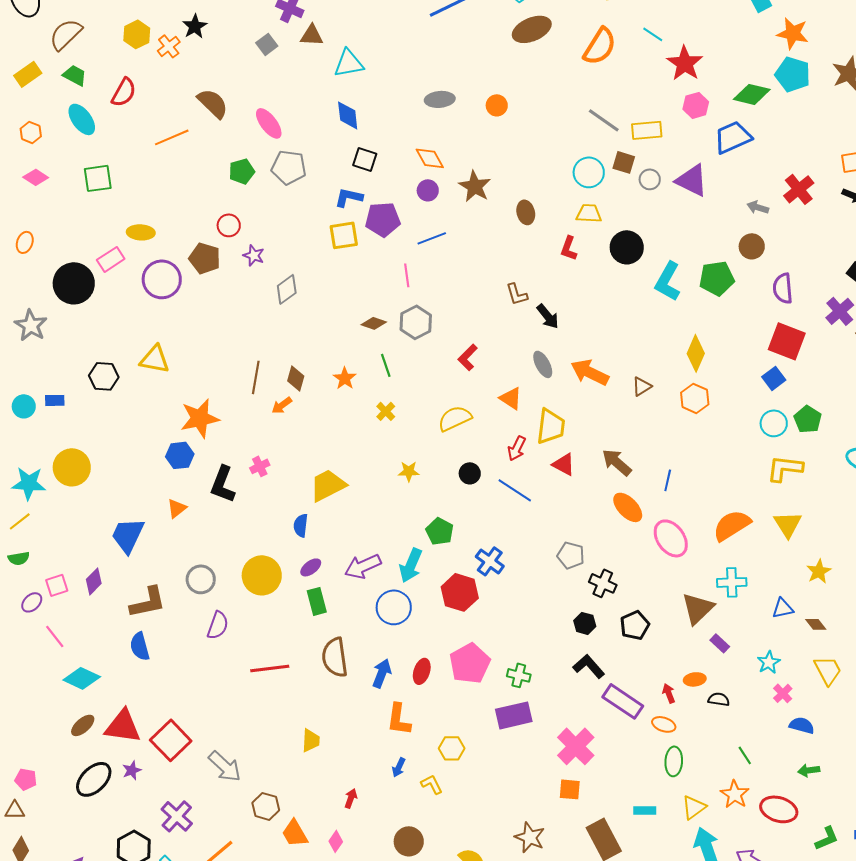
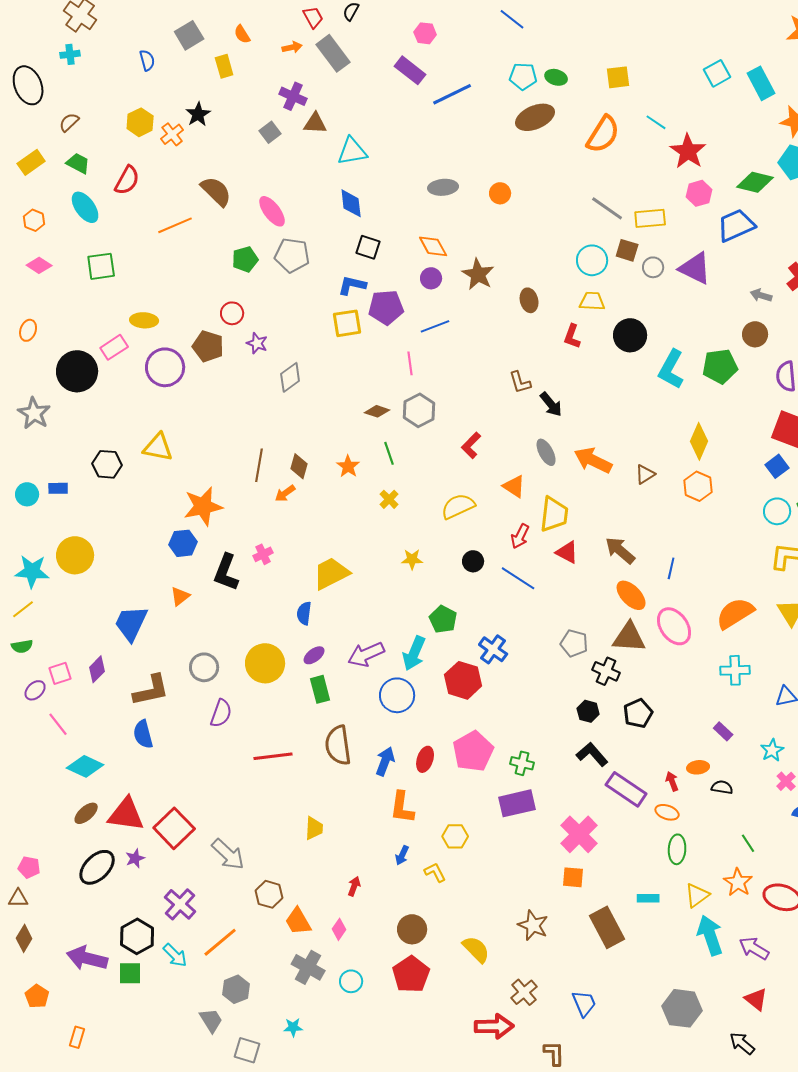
brown semicircle: (66, 34) -> (69, 122), size x0.6
brown triangle: (698, 608) -> (629, 637), moved, turned 48

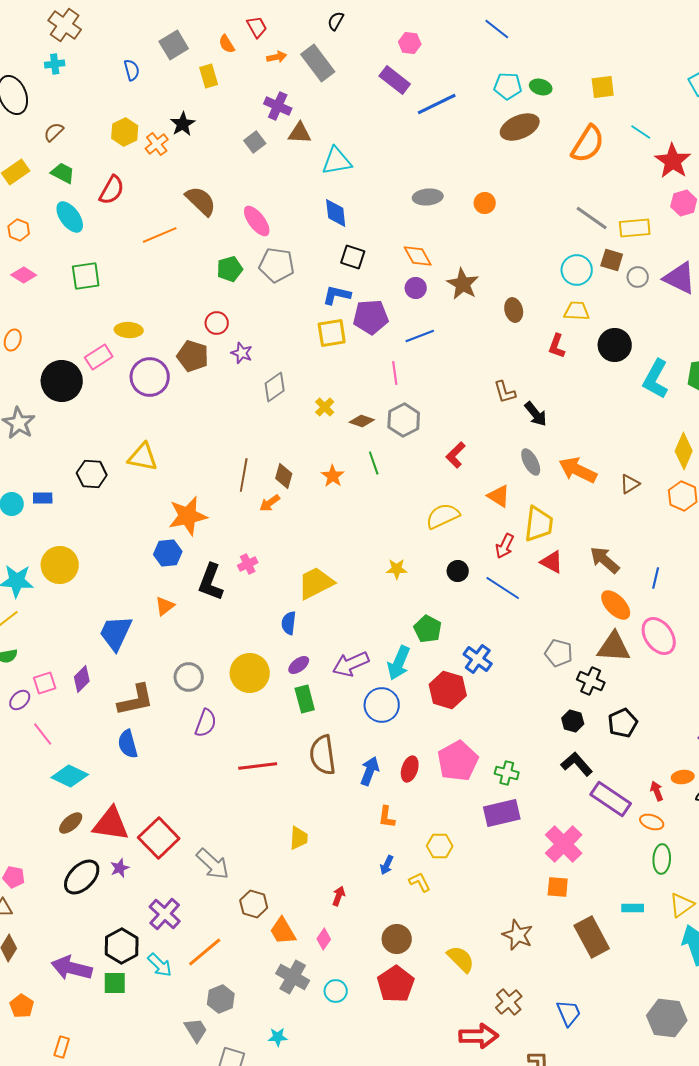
red trapezoid: (313, 17) -> (257, 27), moved
yellow cross: (389, 499) -> (325, 407), moved
orange L-shape: (402, 807) -> (387, 817), size x0.7

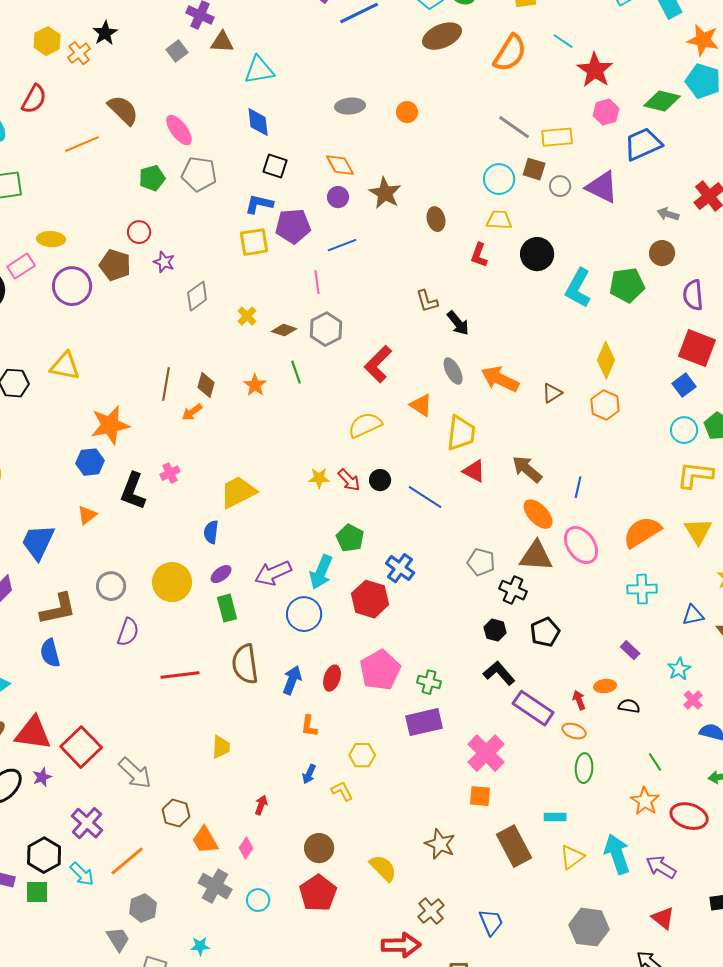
red L-shape: (456, 455) -> (378, 364), size x1.4
red arrow: (505, 546) -> (349, 480), moved, turned -70
yellow triangle: (682, 905) -> (572, 857), moved

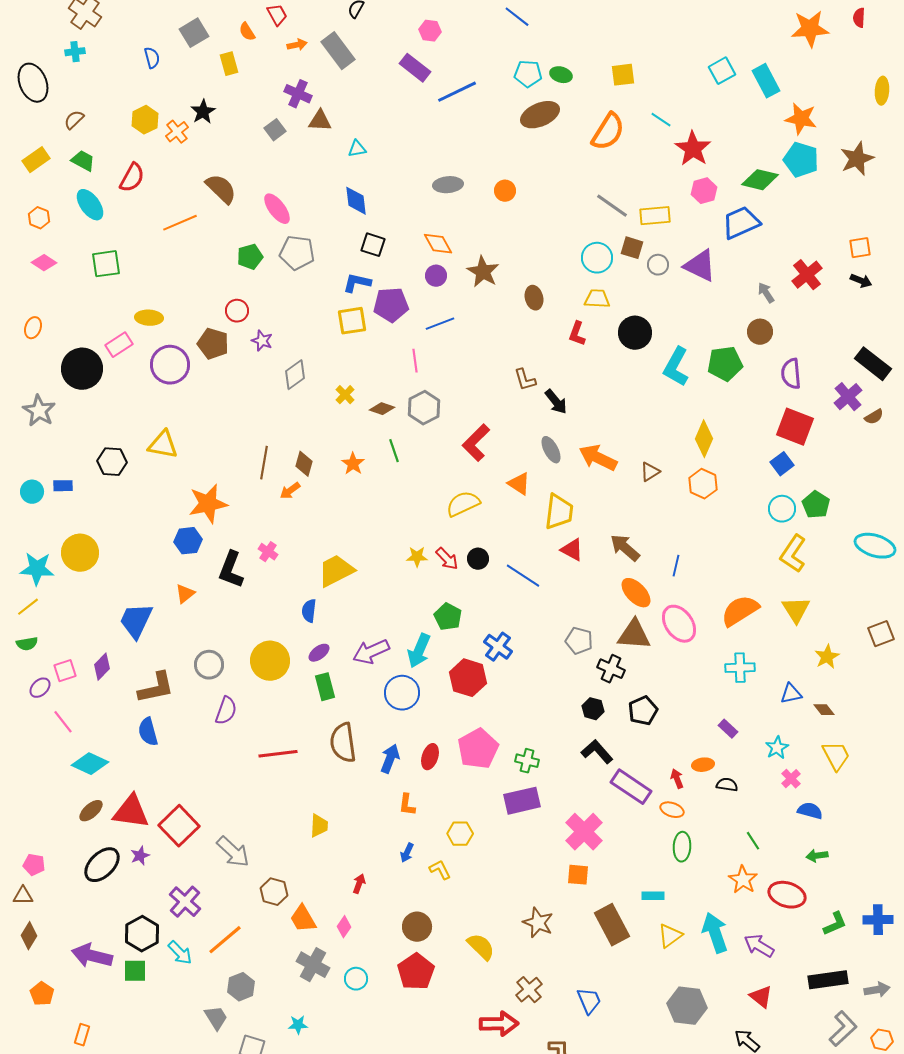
cyan triangle: (259, 70) -> (357, 149), size x0.6
gray arrow: (668, 214) -> (766, 293), turned 40
pink cross: (170, 473) -> (268, 552), turned -30
yellow L-shape: (695, 475) -> (793, 554), turned -63

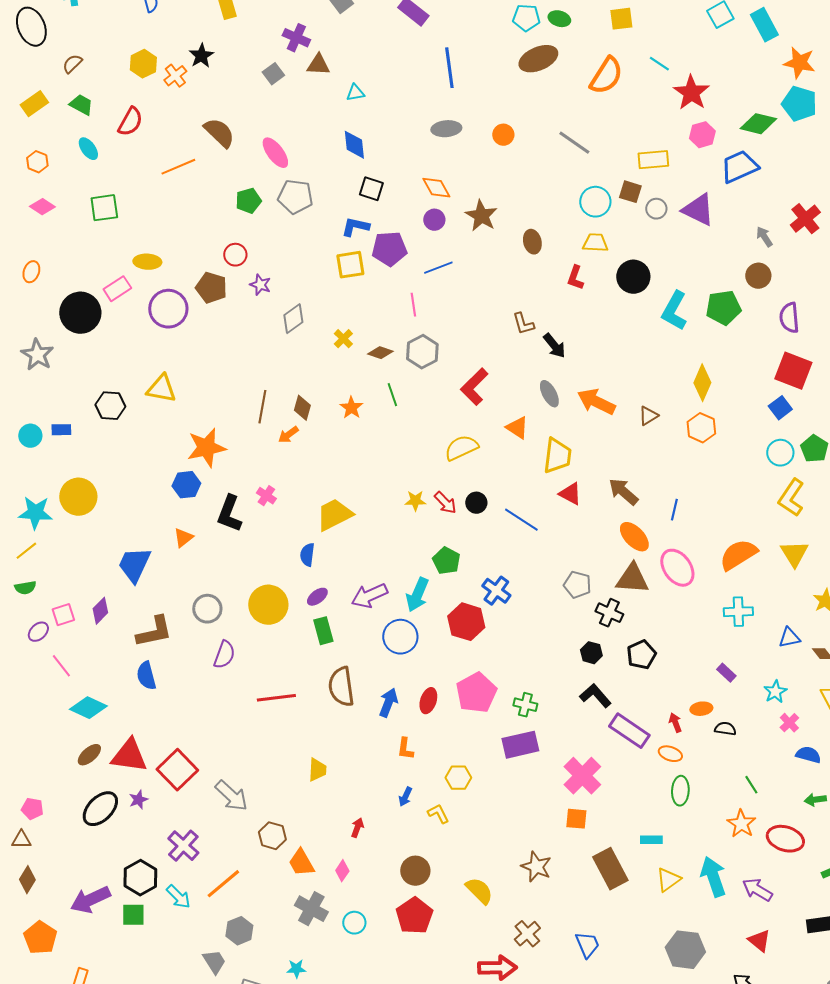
blue line: (457, 92) -> (449, 68), moved, turned -72
cyan ellipse: (90, 205) -> (88, 149), size x0.7
gray line: (612, 206) -> (574, 143), moved
purple arrow: (92, 956) -> (90, 900), turned -39
orange pentagon: (42, 994) -> (40, 938), size x1.4

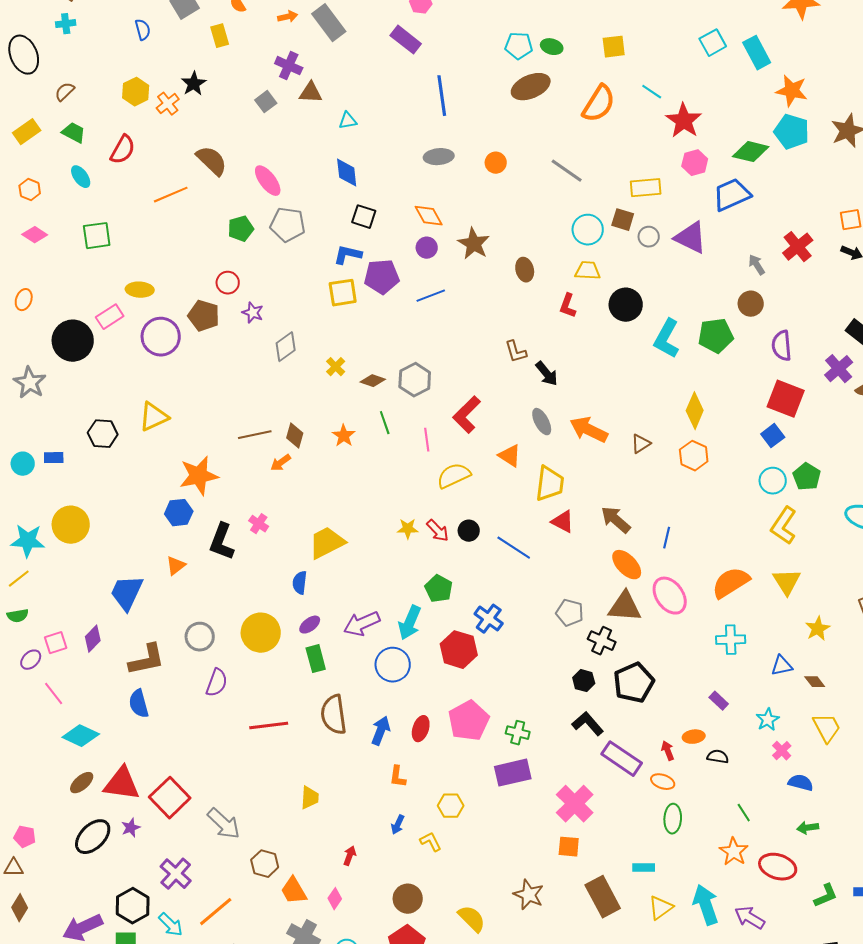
pink line: (413, 305) -> (427, 440), moved
yellow triangle: (161, 389) -> (154, 417), turned -36
brown line: (262, 407) -> (255, 435), turned 68
black pentagon: (641, 655) -> (634, 683), size x1.4

